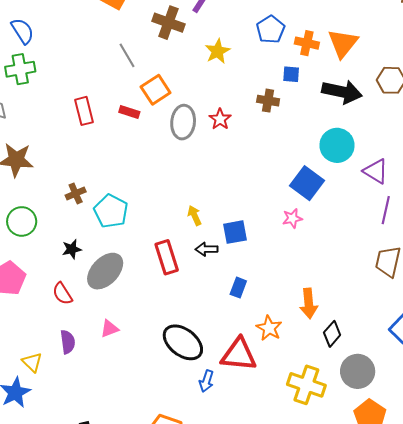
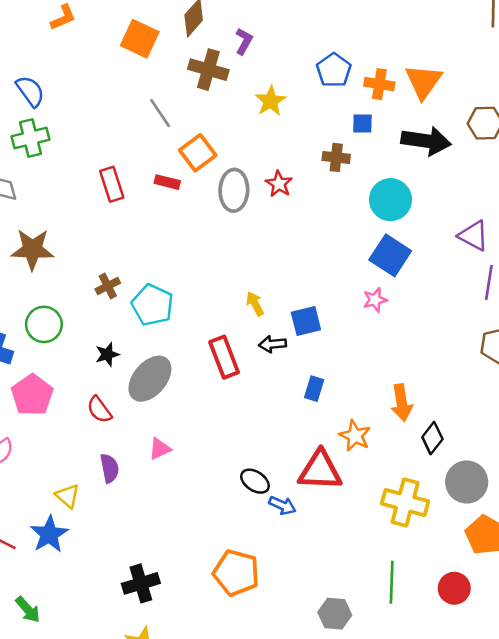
cyan circle: (337, 145) -> (391, 200), moved
black ellipse: (183, 342) -> (255, 481), moved, size x0.6
blue arrow: (206, 381) -> (282, 505), turned -80

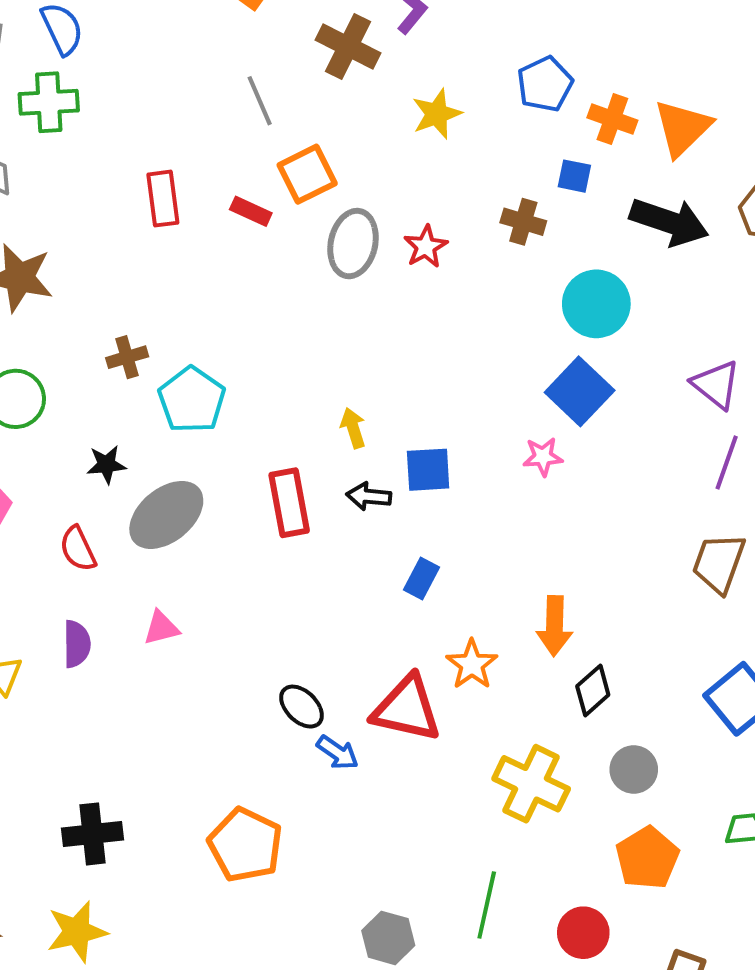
gray circle: (467, 482) -> (634, 769), size x0.7

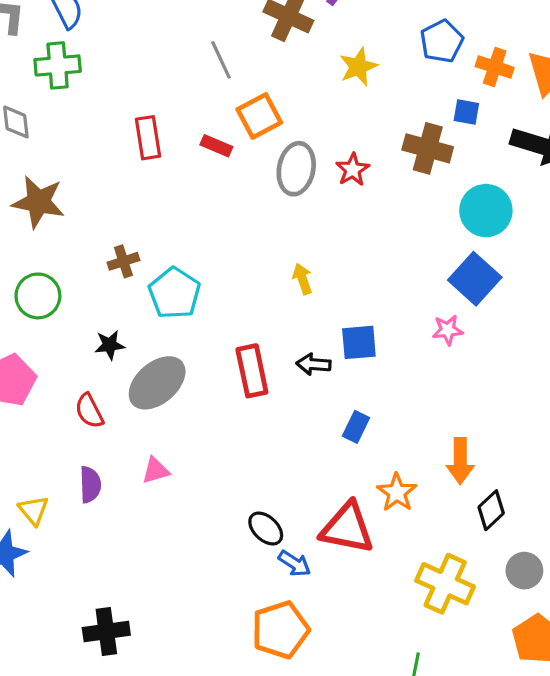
brown cross: (523, 222) -> (428, 148), size x1.4
yellow arrow: (353, 428) -> (302, 279), moved
orange pentagon: (245, 845) -> (280, 630), moved, turned 30

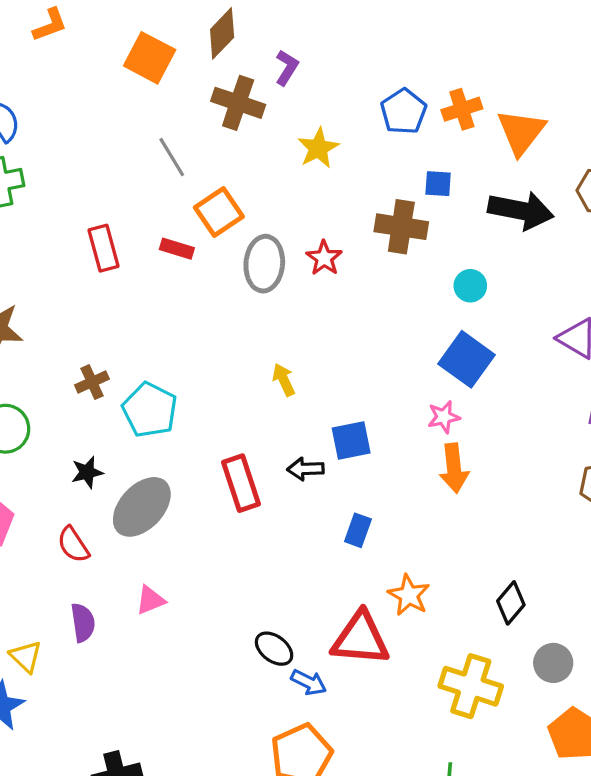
orange cross: (495, 67) -> (462, 109), moved, turned -30
cyan circle: (486, 211) -> (470, 286), size x0.6
orange arrow: (460, 461) -> (454, 468), moved

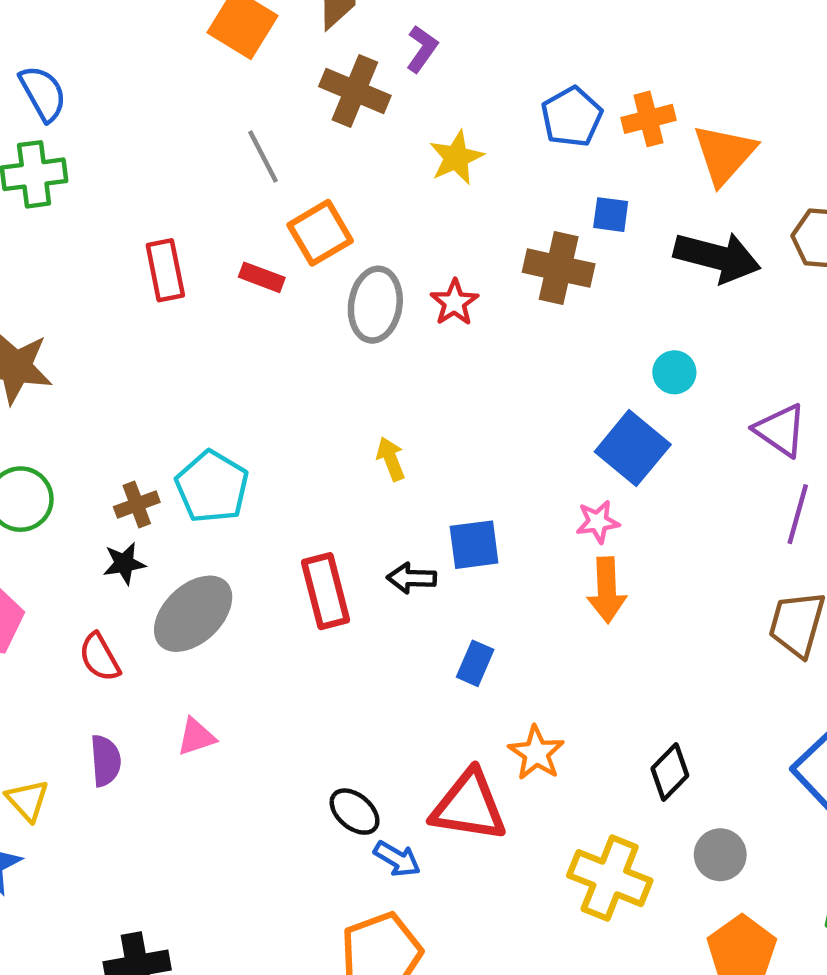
cyan circle: (470, 286) -> (674, 372), moved
brown cross: (92, 382) -> (137, 505), moved

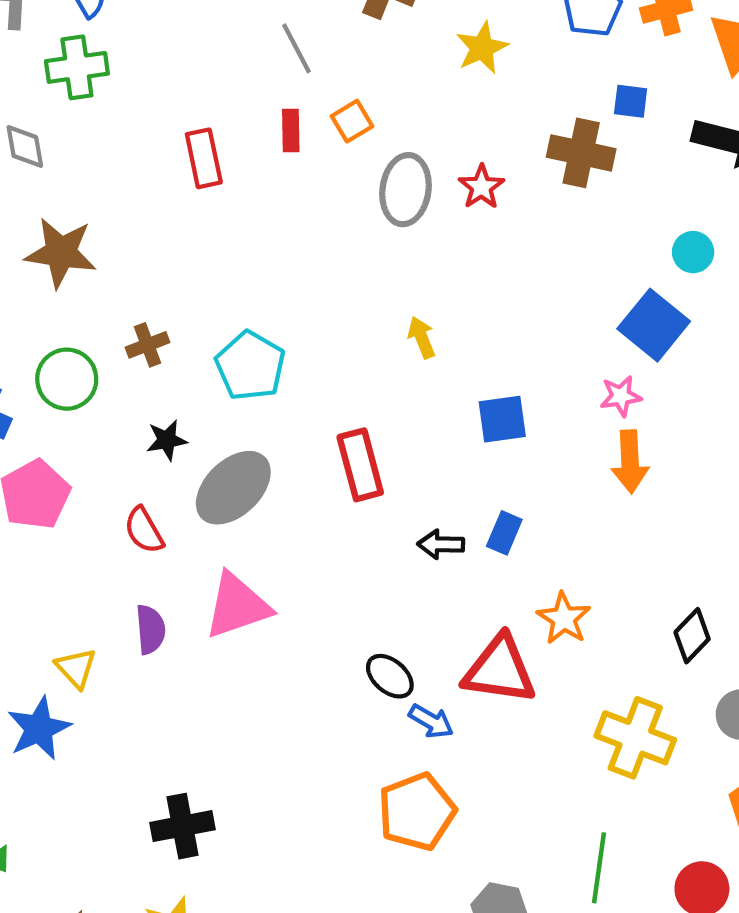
orange square: (320, 233) -> (352, 121), size x0.7
red rectangle: (262, 277) -> (291, 131), moved, turned 69
brown cross: (137, 505) -> (147, 345), moved
black arrow: (412, 578) -> (441, 544), moved
pink triangle: (196, 737) -> (237, 606), size x1.8

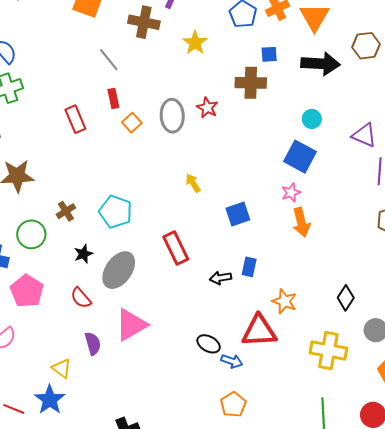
orange square: (352, 121) -> (132, 123), moved
orange pentagon: (417, 812) -> (233, 405), size x0.7

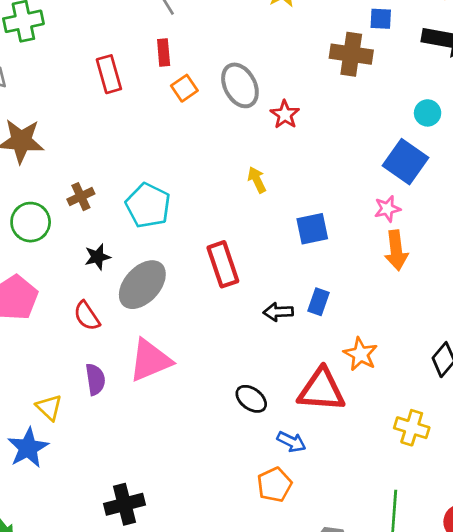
red star: (207, 108) -> (285, 114), moved
gray ellipse: (172, 116) -> (240, 85), turned -32
yellow cross: (328, 351) -> (412, 428), size x0.7
blue arrow: (232, 361) -> (291, 442), moved

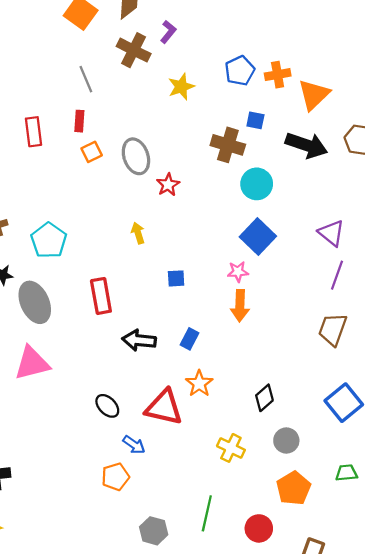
cyan circle: (428, 113) -> (257, 184), moved, size x1.5
blue square: (312, 229) -> (176, 278), size x0.7
gray ellipse: (142, 285) -> (35, 302), turned -75
blue rectangle: (319, 302) -> (190, 339), moved
black arrow: (278, 312) -> (139, 340), size x1.4

